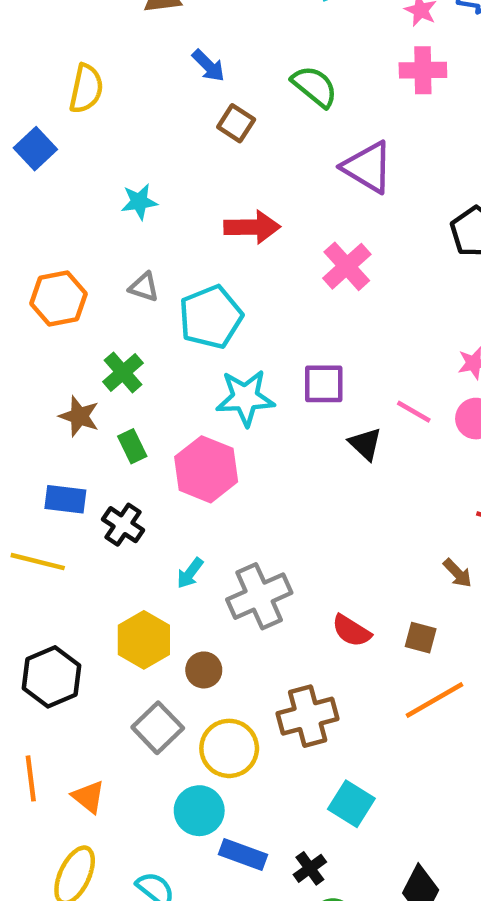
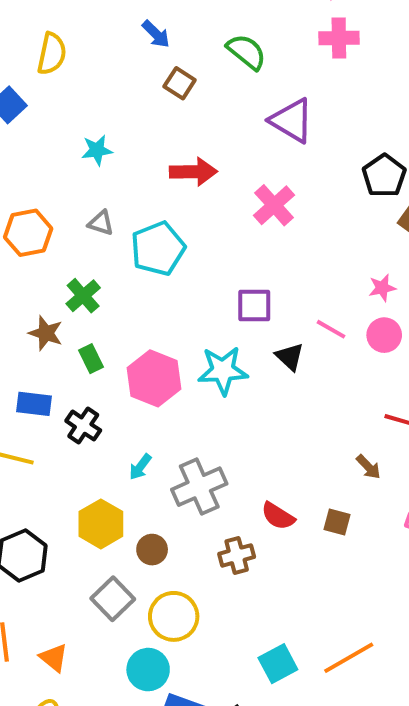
cyan star: (245, 398) -> (223, 370), moved
orange line: (434, 700) -> (349, 658), moved
brown cross: (308, 716) -> (237, 555), moved, size x0.7
cyan square: (351, 804) -> (278, 664), turned 30

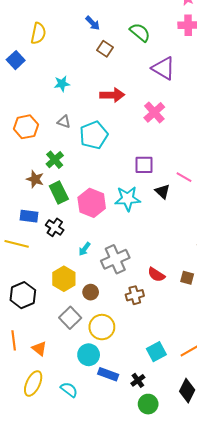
green rectangle: (91, 359) -> (59, 193), size x1.5

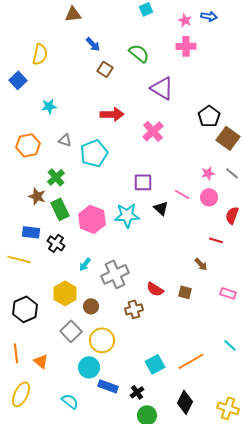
cyan star: (62, 84) -> (49, 106), moved
yellow ellipse: (33, 384) -> (21, 394), moved

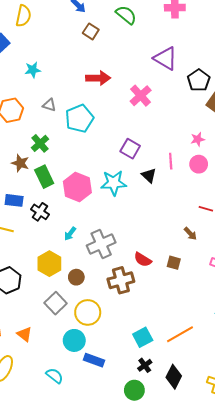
purple triangle: (162, 88) -> (165, 58), moved
purple square: (143, 182) -> (130, 149), turned 30
pink line: (182, 194) -> (171, 161), turned 56
brown cross: (134, 309) -> (121, 280), size x1.4
black cross: (137, 392) -> (145, 365), moved

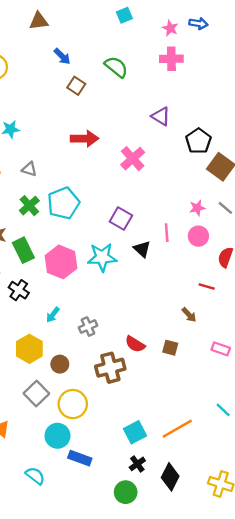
purple triangle: (165, 58) -> (161, 116), size x0.7
cyan pentagon: (79, 119) -> (63, 203), moved
green cross: (40, 143) -> (29, 206), moved
gray cross: (101, 244) -> (88, 327), size x0.6

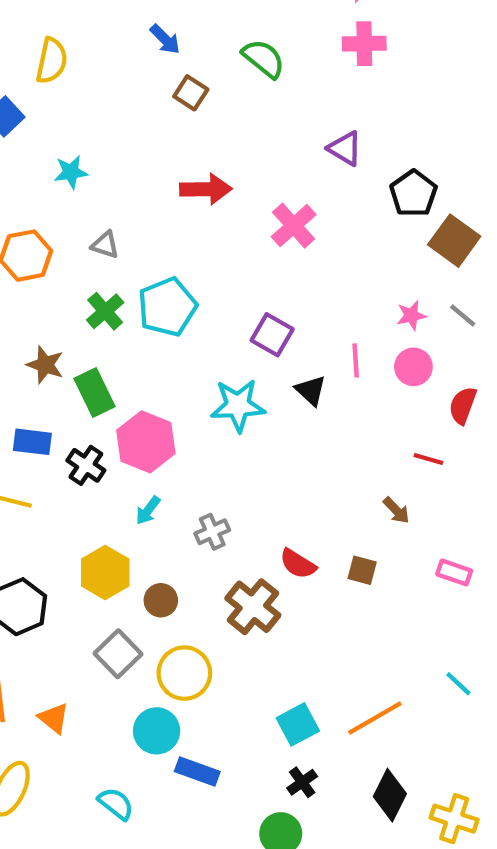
pink hexagon: (61, 262) -> (146, 442), moved
brown cross: (110, 368) -> (253, 607), turned -36
black diamond: (170, 477) -> (390, 795), moved

